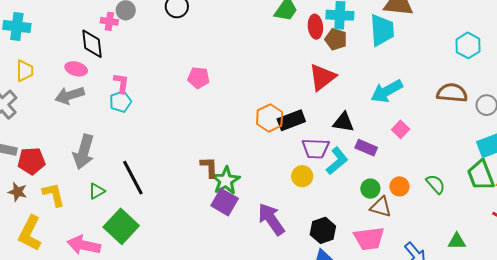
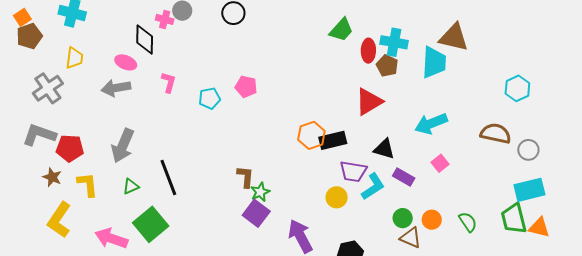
cyan pentagon: (120, 102) -> (210, 98), moved
green star: (226, 181) -> (260, 192), size x0.7

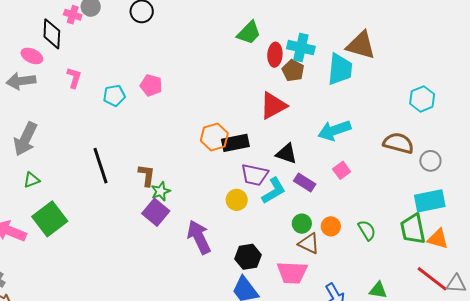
black line: (168, 177) -> (101, 166), moved

